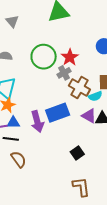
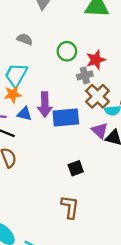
green circle: (44, 57) -> (67, 51), size x0.7
purple arrow: (37, 121) -> (45, 105), moved
blue triangle: (13, 123) -> (24, 114), moved

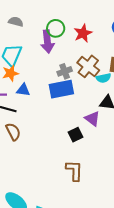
gray cross: (85, 75) -> (65, 71), moved
purple arrow: (45, 105) -> (47, 42), moved
purple triangle: (100, 130) -> (92, 119), moved

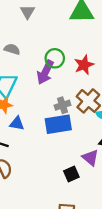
purple arrow: (47, 42) -> (45, 72), turned 30

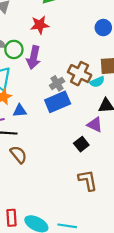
green circle: (55, 58) -> (14, 49), moved
red star: (84, 65) -> (40, 25), moved, turned 30

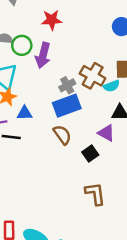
brown semicircle: (18, 155) -> (62, 135), moved

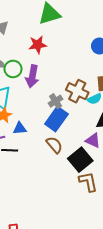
blue rectangle: (67, 106) -> (56, 119), turned -30
black square: (90, 154) -> (80, 160), size x1.6
brown L-shape: (95, 194) -> (88, 182), moved

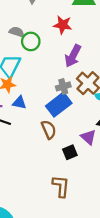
purple arrow: (32, 76) -> (73, 56), moved
black square: (80, 160) -> (70, 152), size x0.6
brown L-shape: (88, 182) -> (61, 186), moved

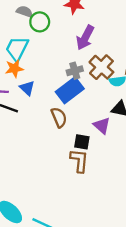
blue triangle: (19, 103) -> (27, 88), turned 32
black square: (70, 152) -> (82, 142), turned 32
brown L-shape: (61, 186) -> (79, 161), moved

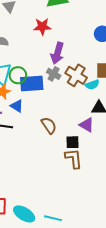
green circle: (40, 22) -> (18, 75), moved
gray cross: (75, 71) -> (54, 74), moved, turned -32
blue rectangle: (70, 90) -> (32, 84), moved, turned 45

